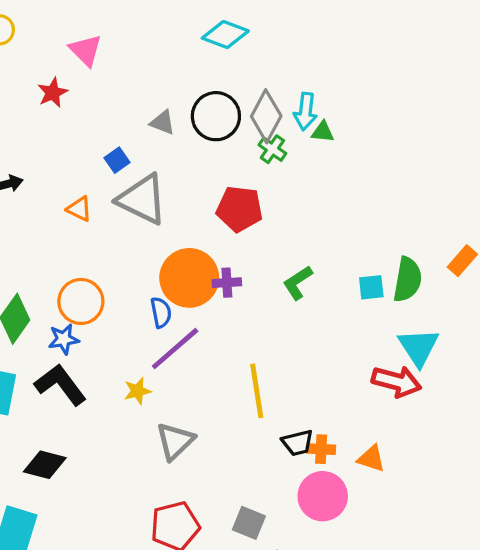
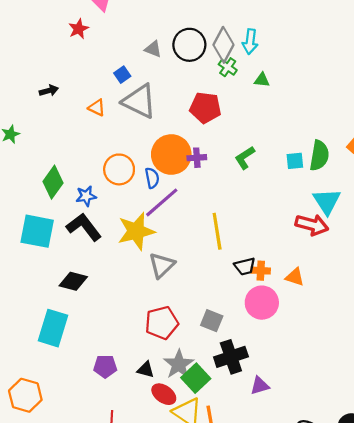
green triangle: (323, 132) -> (262, 80), moved
orange circle: (81, 301) -> (119, 169), moved
yellow star: (137, 391) -> (136, 231), size x2.0

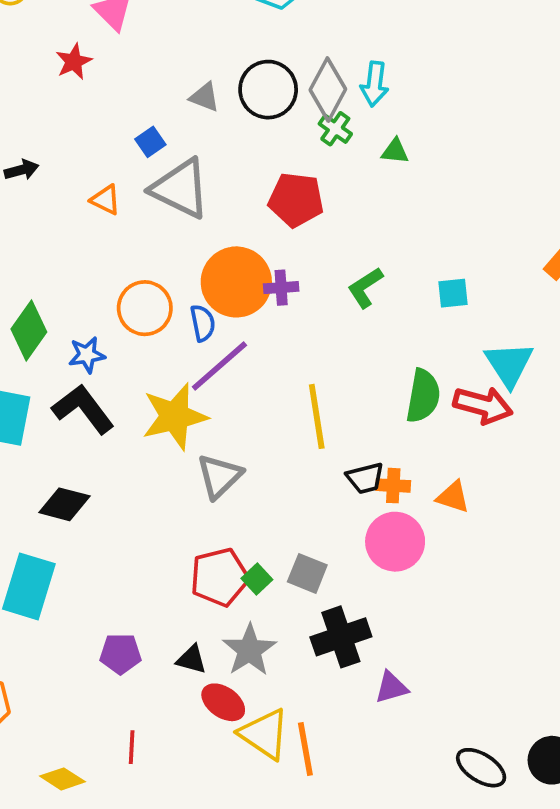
green semicircle: (319, 156) -> (423, 396), moved
green square: (196, 378) -> (257, 579), moved, size x0.6

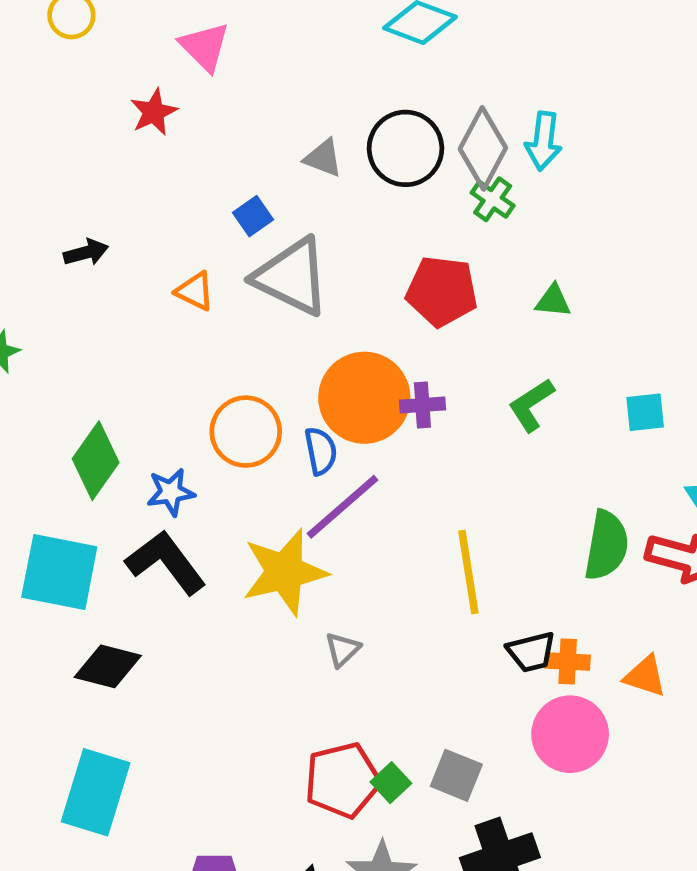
green triangle: (395, 151) -> (553, 301), moved
gray triangle: (219, 476) -> (343, 649), size x0.6
black diamond: (64, 504) -> (108, 666), moved

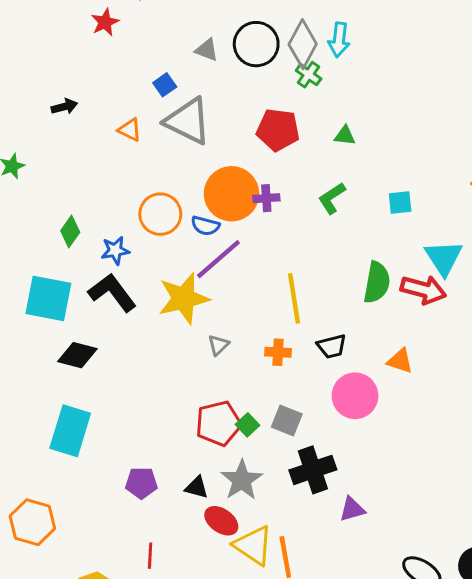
blue semicircle: (321, 451) -> (205, 226), turned 116
green diamond: (96, 461) -> (70, 232), size x0.7
orange cross: (568, 662) -> (278, 352), moved

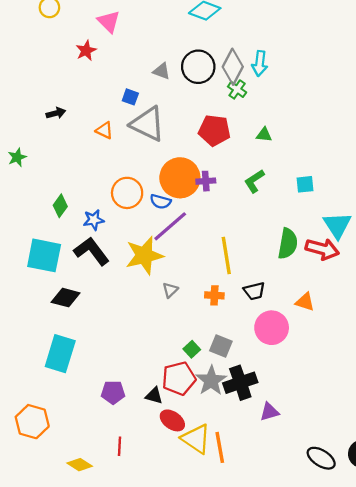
blue square: (165, 85) -> (130, 97), turned -35
red pentagon: (218, 423) -> (179, 378), moved
gray star: (242, 480) -> (211, 381), moved

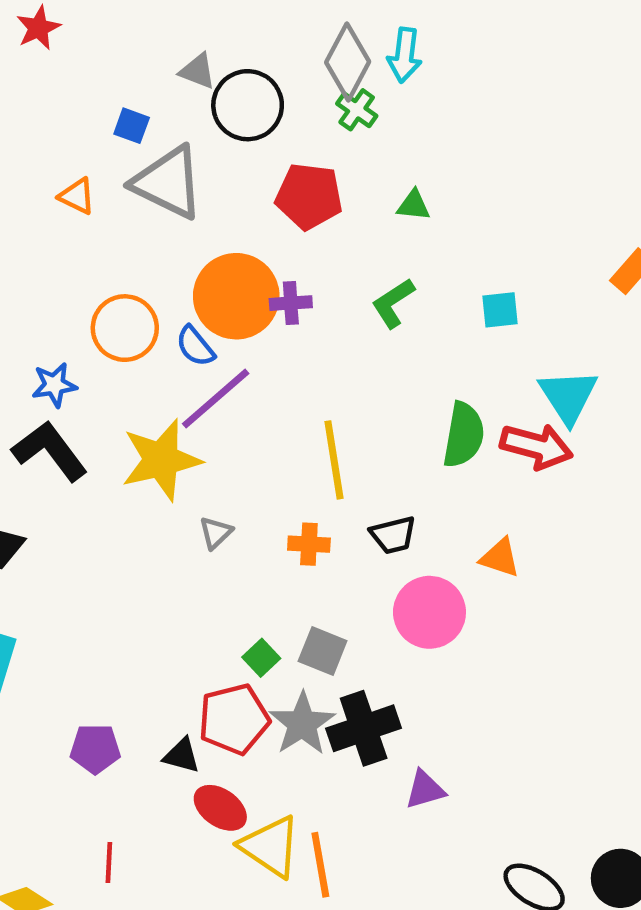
black circle: (198, 67) -> (248, 105), moved
blue semicircle: (160, 202) -> (195, 346), turned 36

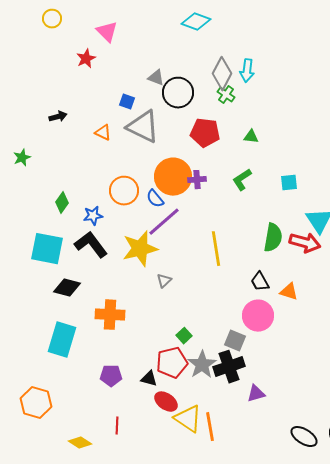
black trapezoid: (393, 535) -> (260, 282), moved, turned 75
orange cross: (309, 544) -> (110, 315), moved, size x1.6
gray square: (323, 651) -> (235, 341), moved

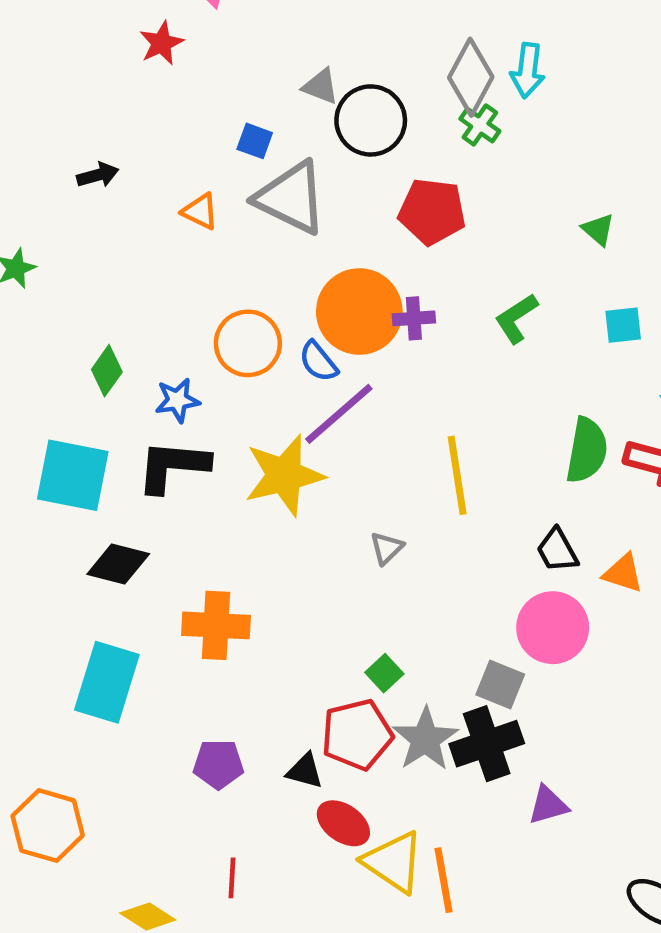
green triangle: (251, 137) -> (598, 230), moved, turned 35
black L-shape: (91, 245) -> (173, 466), turned -48
gray triangle: (164, 281) -> (387, 548), moved

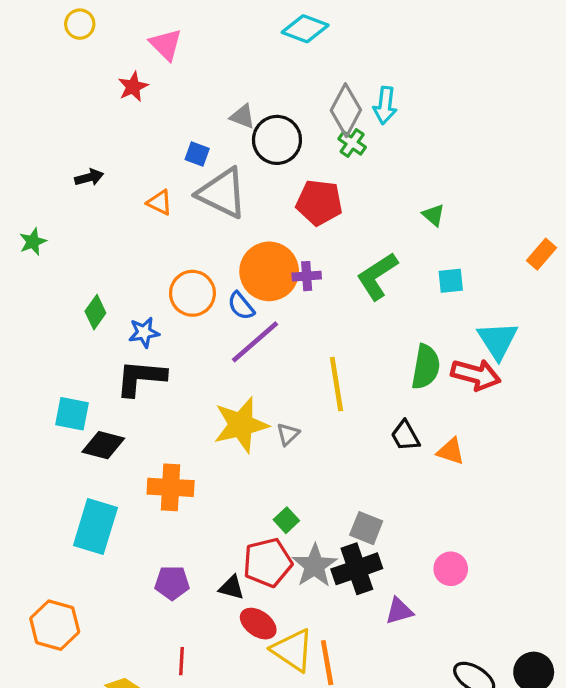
green L-shape: (516, 318) -> (377, 276), size x1.4
cyan square: (73, 475) -> (72, 414), moved, size x0.7
yellow star: (284, 475) -> (241, 425), moved
pink circle: (553, 628) -> (451, 569), moved, size x0.7

